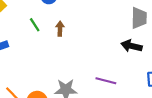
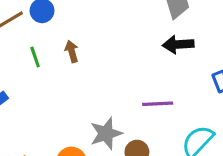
green line: (35, 25) -> (35, 57), turned 32

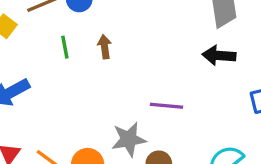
purple line: (158, 104) -> (166, 106), moved

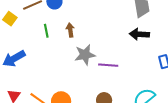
gray star: (129, 139) -> (85, 55), moved

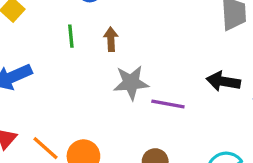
black arrow: (139, 34) -> (223, 81), moved

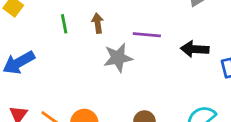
purple line: (168, 104) -> (147, 35), moved

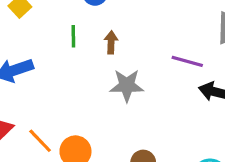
purple line: (147, 35) -> (187, 61), moved

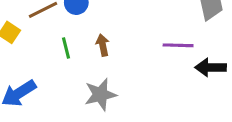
gray star: (127, 85) -> (100, 95), moved

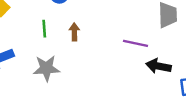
gray star: (100, 95) -> (46, 68), moved

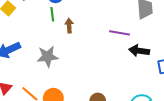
green line: (44, 29) -> (52, 14), moved

